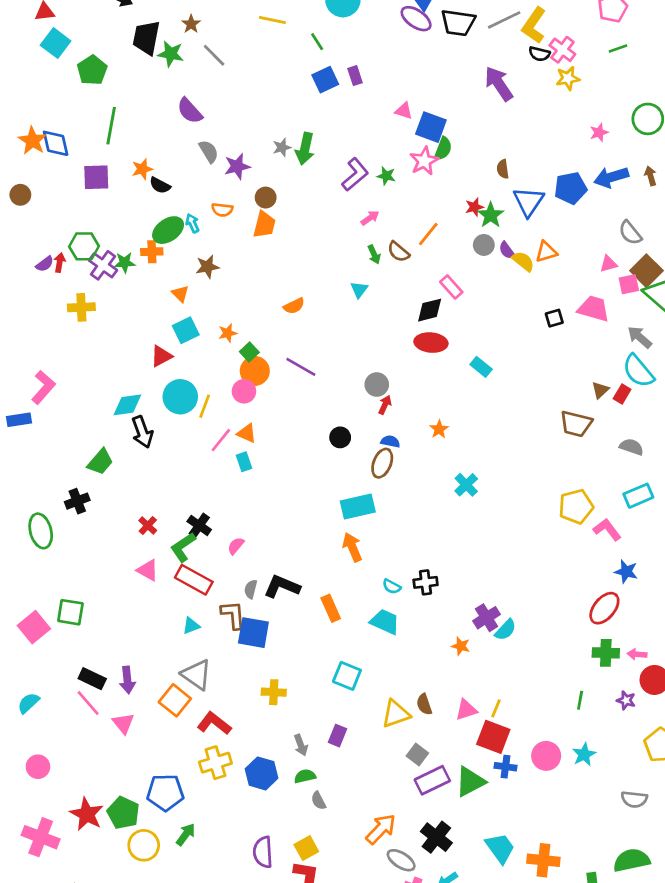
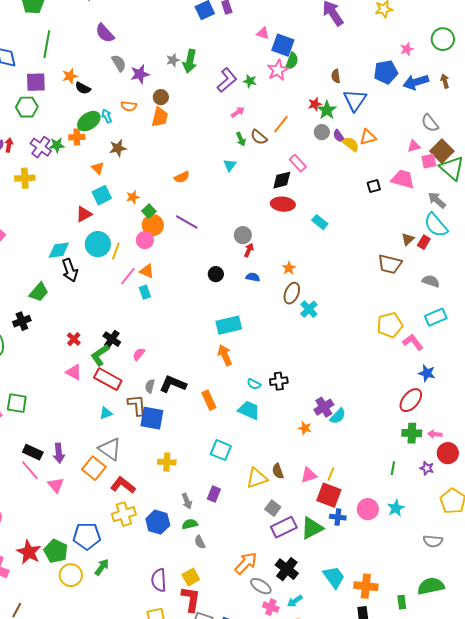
blue pentagon: (571, 188) -> (386, 72), moved
green hexagon: (84, 246) -> (27, 107), moved
brown ellipse: (382, 463) -> (292, 293), moved

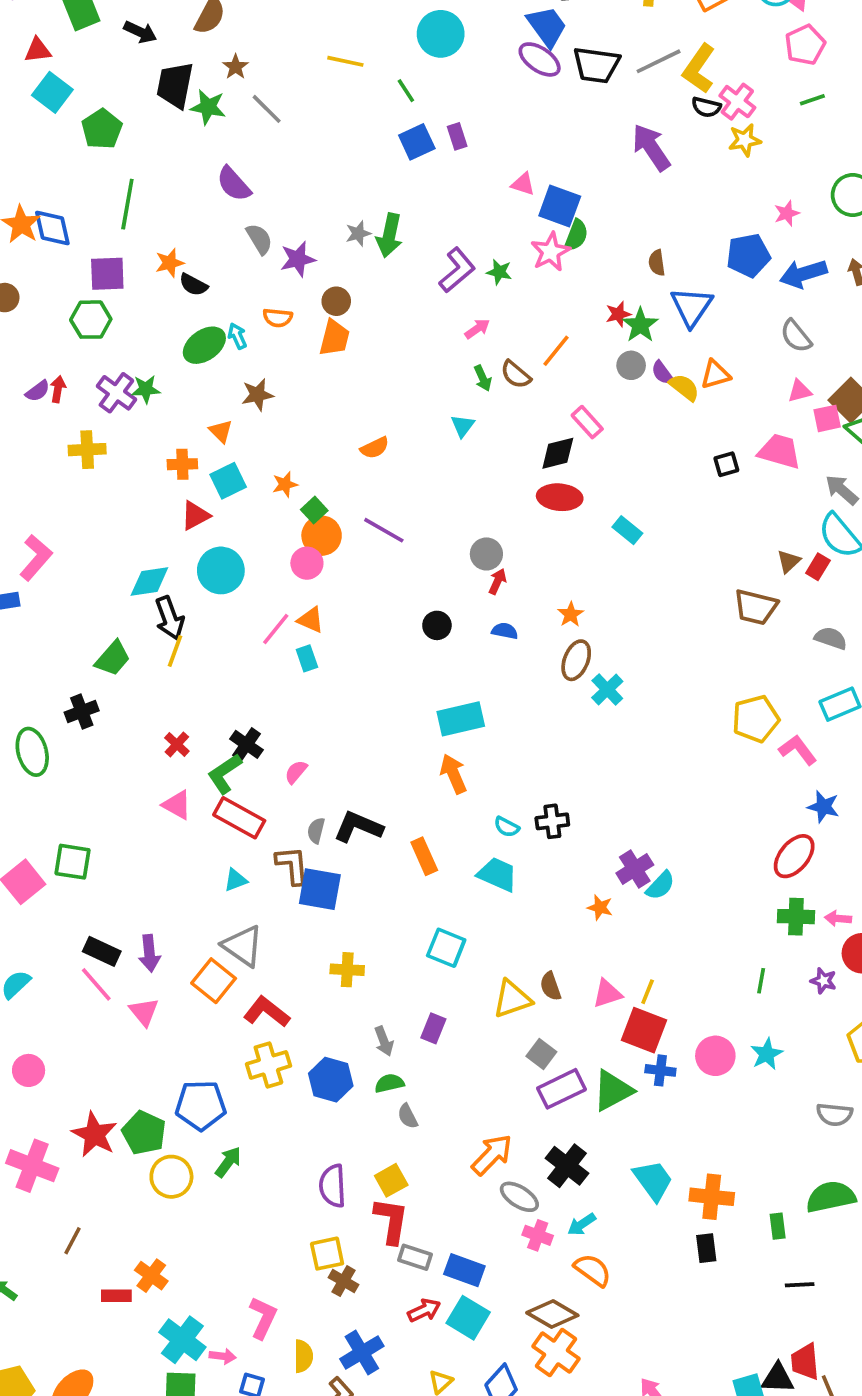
gray semicircle: (430, 123) -> (796, 336), moved
orange cross: (77, 137) -> (182, 464), moved
yellow line: (116, 251) -> (175, 651), moved

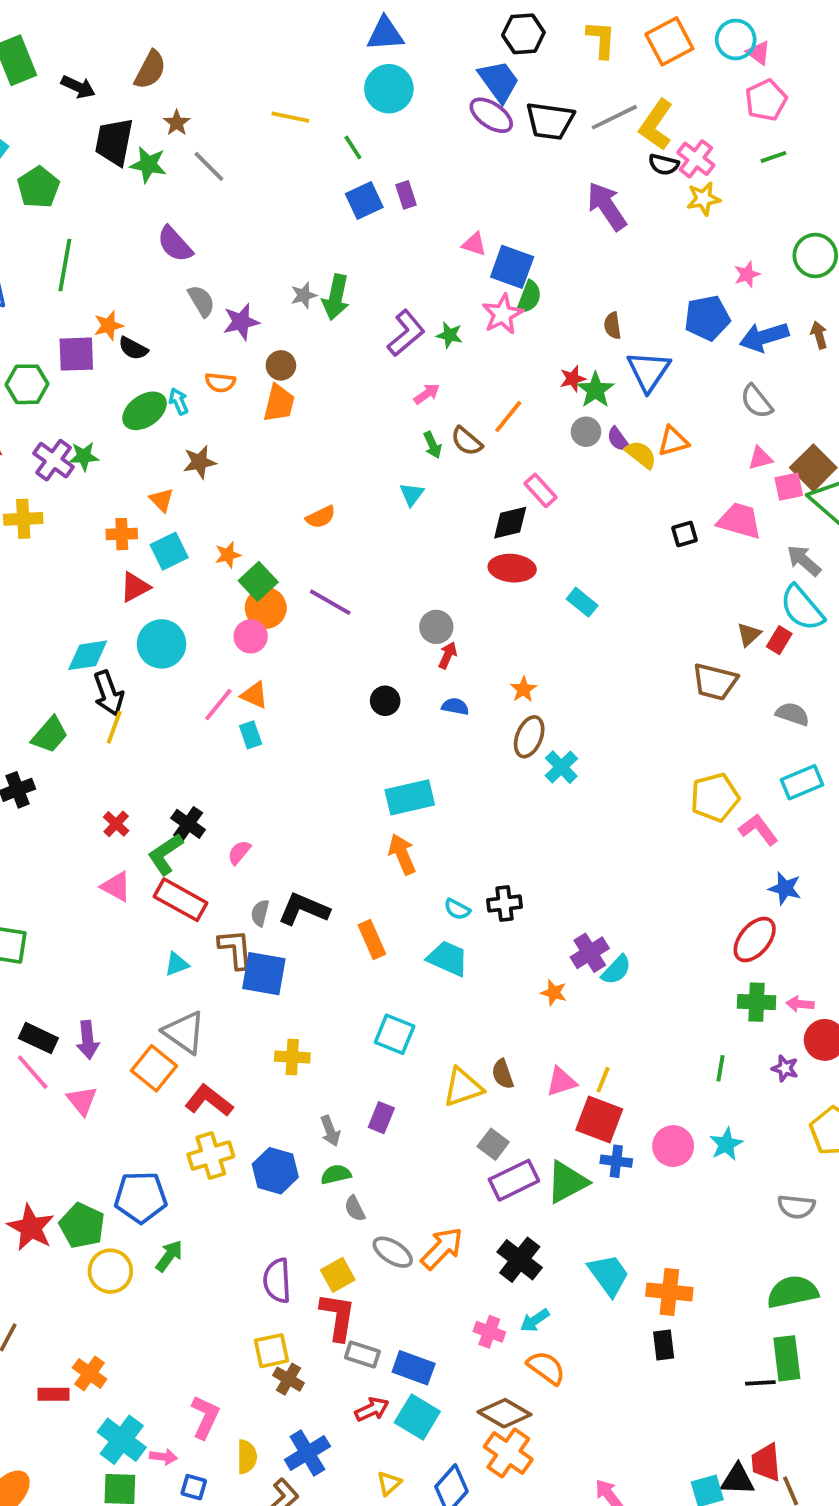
purple square: (107, 274) -> (76, 354), moved
green square: (314, 510) -> (258, 581), size x1.4
gray ellipse: (519, 1197) -> (393, 1252), moved
green rectangle: (778, 1226) -> (787, 1358), moved, size x1.6

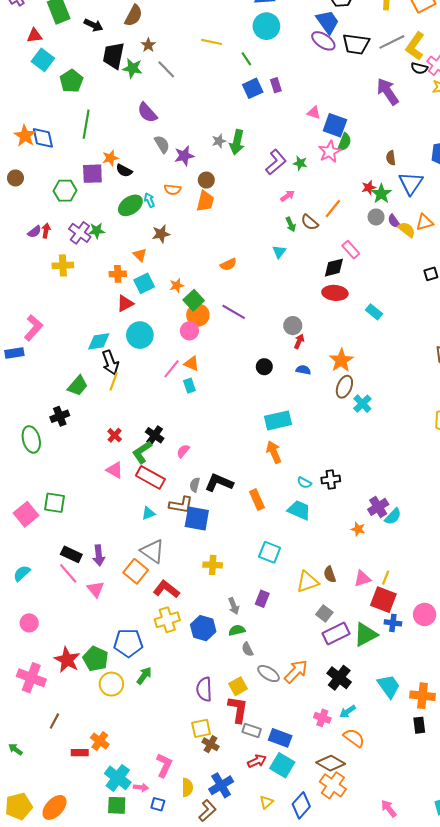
orange star: (523, 689) -> (341, 360), size x1.6
brown L-shape: (235, 949) -> (181, 505), turned 105

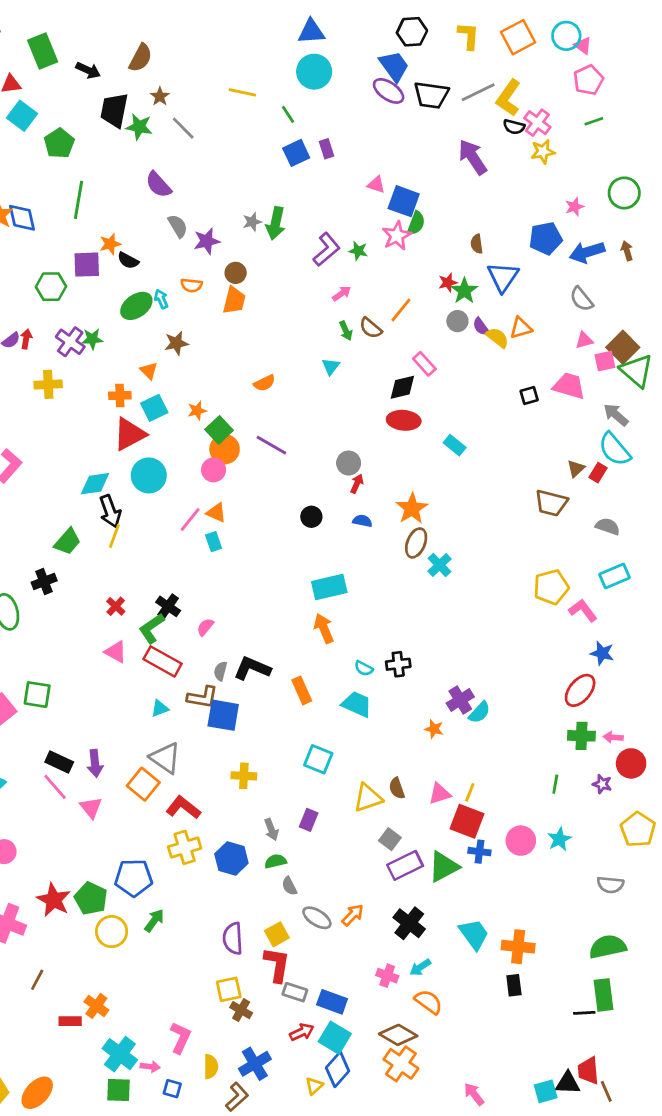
red triangle: (125, 303) -> (129, 434), size x1.5
orange arrow: (296, 671) -> (353, 915), size x0.7
blue diamond: (301, 805) -> (338, 1069), moved

